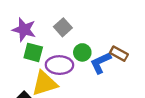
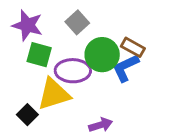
green circle: (82, 52) -> (102, 55), size x1.5
brown rectangle: (119, 54) -> (133, 47), moved

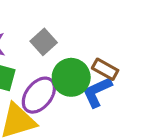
purple ellipse: (73, 71) -> (39, 95), turned -52

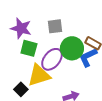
gray square: (44, 42) -> (55, 26), turned 35

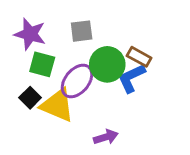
yellow triangle: (39, 75) -> (57, 105), turned 40
black square: (21, 89) -> (30, 98), moved

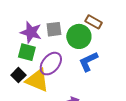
purple star: (30, 34) -> (31, 32), moved
brown rectangle: (139, 57) -> (94, 22), moved
green circle: (107, 64) -> (79, 36), moved

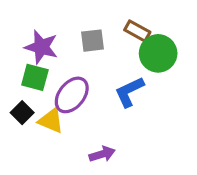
gray square: (54, 29) -> (93, 41), moved
green circle: (79, 36) -> (158, 53), moved
yellow triangle: (37, 80) -> (51, 121), size x0.7

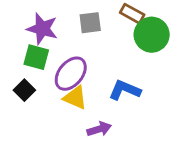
blue L-shape: (129, 92) -> (125, 90), moved, turned 48
yellow triangle: (51, 121) -> (75, 98), moved

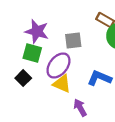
gray square: (90, 23) -> (73, 40), moved
purple arrow: (99, 129) -> (80, 108), turned -102

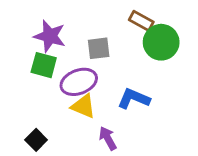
purple ellipse: (58, 66) -> (79, 82), turned 30
black square: (23, 78) -> (36, 140), moved

